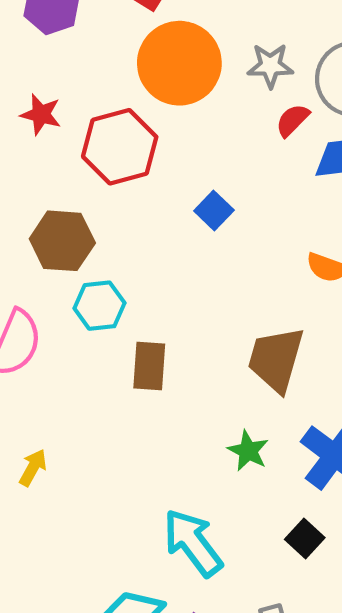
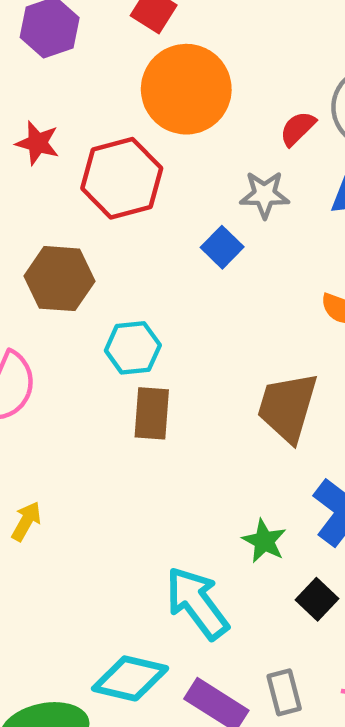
gray star: (270, 66) -> (265, 195), moved
red semicircle: (292, 120) -> (298, 129), moved
cyan hexagon: (99, 306) -> (133, 348), moved
green star: (248, 451) -> (264, 541), moved

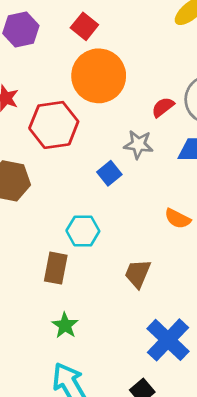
cyan hexagon: (133, 348) -> (83, 231), moved
brown trapezoid: (287, 407) -> (138, 274), size x0.7
green star: (264, 541) -> (65, 325), moved

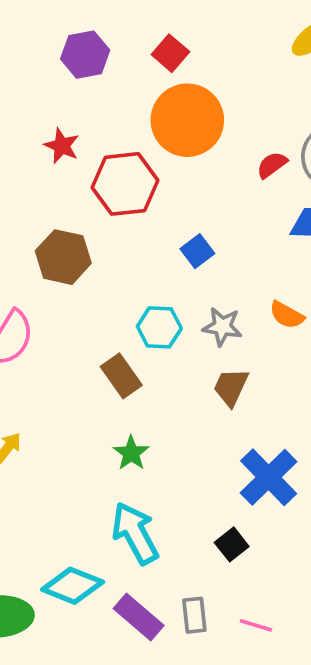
gray star: (138, 145) -> (222, 327), moved
brown rectangle: (56, 268) -> (121, 376), turned -48

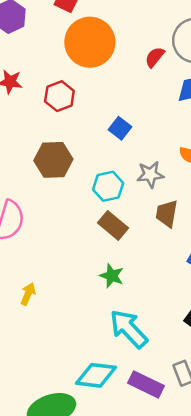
red hexagon: (125, 184) -> (59, 96), size x0.7
brown hexagon: (63, 257) -> (53, 160), moved
brown rectangle: (121, 376) -> (113, 225), moved

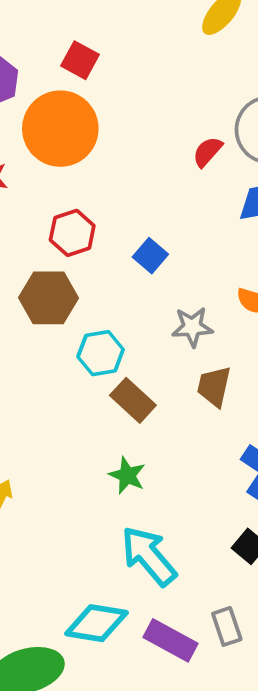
orange circle: (90, 42) -> (60, 129), moved
red hexagon: (59, 96) -> (72, 233), moved
cyan hexagon: (108, 186) -> (101, 353), moved

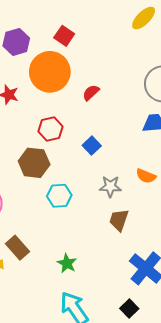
red semicircle: (207, 152) -> (91, 93), moved
brown rectangle: (133, 400) -> (17, 248), moved

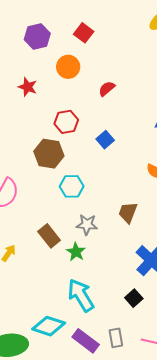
orange circle: (50, 72) -> (68, 67), size x0.6
gray star: (110, 187) -> (87, 225), moved
brown rectangle: (17, 248) -> (49, 236), moved

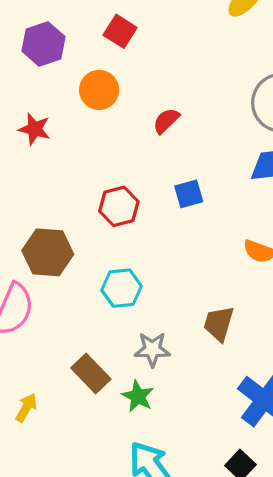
red hexagon: (66, 122) -> (119, 206), moved
blue square: (105, 140) -> (189, 194), moved, turned 30
brown hexagon: (49, 154) -> (48, 252), moved

